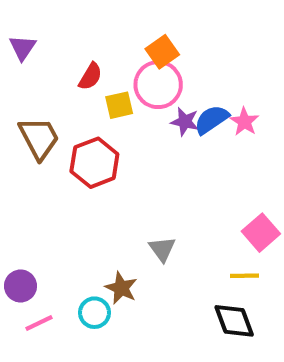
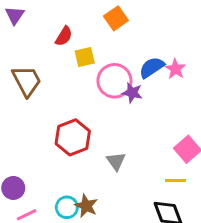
pink circle: (158, 85) -> (114, 81), moved
purple star: (185, 122) -> (132, 93), moved
red hexagon: (94, 163) -> (73, 137), moved
brown star: (121, 288) -> (86, 206), moved

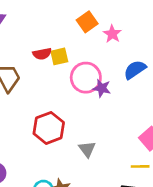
red semicircle: (64, 36) -> (42, 54), moved, turned 48
blue semicircle: (152, 67) -> (135, 70), moved
pink star: (175, 69) -> (112, 34), moved

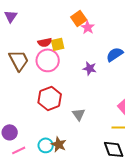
pink star: (112, 34) -> (88, 27), moved
pink circle: (86, 78) -> (48, 60), moved

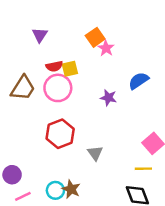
purple triangle: (11, 16) -> (40, 35), moved
brown trapezoid: (19, 60) -> (23, 88), turned 60

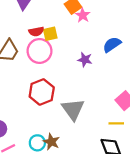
gray triangle: (95, 153) -> (73, 109), size x1.6

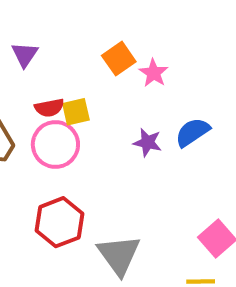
pink star: (83, 15) -> (154, 73), moved
purple star: (85, 60) -> (147, 142), moved

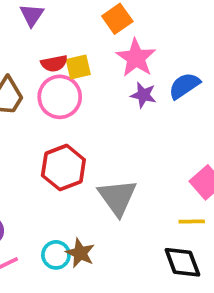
pink star: (154, 73) -> (136, 58), moved, size x1.5

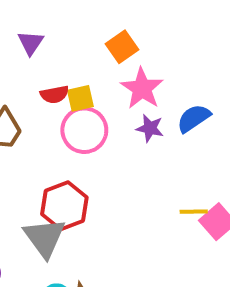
pink circle: (60, 97) -> (84, 130), moved
gray triangle: (117, 197) -> (45, 238), moved
yellow line: (192, 221) -> (194, 212), moved

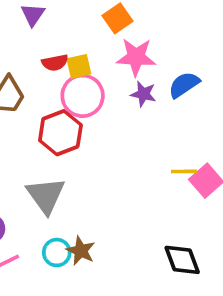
pink star: (142, 88) -> (136, 57), turned -30
red hexagon: (64, 206) -> (60, 133), moved

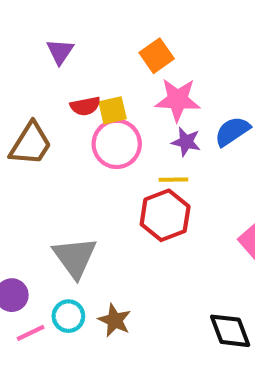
red hexagon: (60, 133) -> (165, 215), moved
yellow line: (184, 171) -> (173, 180), moved
cyan circle: (57, 253) -> (68, 316), moved

